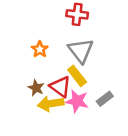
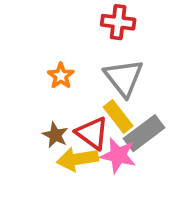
gray rectangle: (105, 99) -> (144, 133), moved, size x1.5

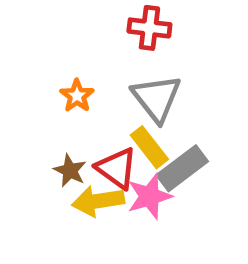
pink star: (118, 155) -> (149, 196), turned -30

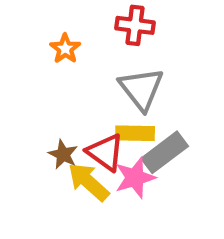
orange star: (77, 96) -> (65, 49), moved
yellow rectangle: (149, 147) -> (135, 133), turned -51
yellow arrow: (98, 201) -> (88, 182), turned 51

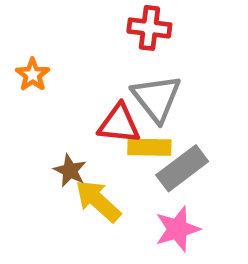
orange star: (65, 49) -> (33, 75), moved
red triangle: (105, 152) -> (119, 124), moved, turned -30
pink star: (135, 178) -> (177, 229), moved

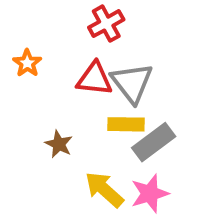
red cross: (149, 28) -> (106, 24), moved, turned -36
red triangle: (119, 124) -> (94, 79), moved
yellow arrow: (98, 201) -> (104, 190), moved

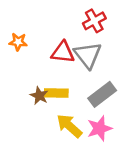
red cross: (106, 24) -> (94, 21), moved
orange star: (27, 63) -> (18, 42), turned -30
yellow rectangle: (126, 124) -> (56, 93), moved

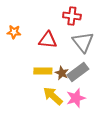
red cross: (94, 21) -> (72, 16), turned 36
gray triangle: (88, 55) -> (83, 42), moved
brown star: (39, 96) -> (62, 73), moved

